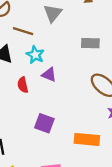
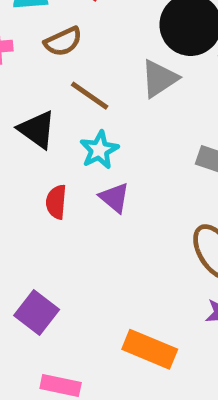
purple square: (44, 123) -> (37, 312), moved

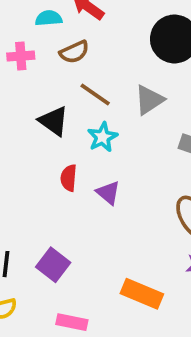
gray triangle: (159, 78) -> (149, 100), moved
purple triangle: (115, 198) -> (108, 193), moved

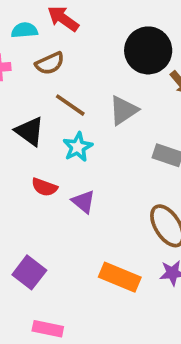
red semicircle: (69, 178) -> (44, 187), turned -75
orange rectangle: (142, 294) -> (120, 277), moved

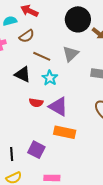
purple triangle: (83, 202) -> (58, 107), size x1.5
orange rectangle: (120, 277) -> (65, 132), moved

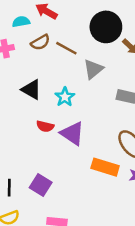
brown line: (42, 56) -> (66, 48), moved
orange rectangle: (65, 132) -> (105, 167), moved

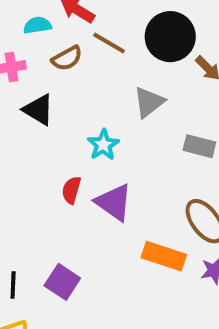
brown line: (66, 48) -> (109, 43), moved
black triangle: (31, 90) -> (39, 110), moved
red semicircle: (45, 126) -> (71, 190), turned 90

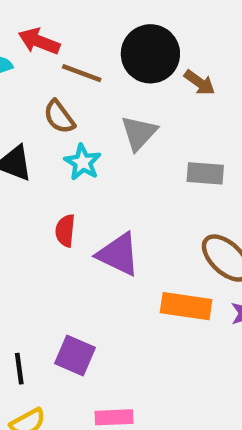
brown semicircle: (67, 58) -> (59, 117), moved, turned 92
cyan star: (103, 145) -> (83, 162), moved
red semicircle: (71, 190) -> (65, 231), moved

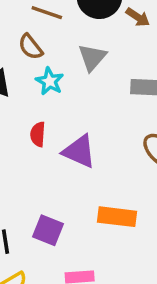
orange rectangle: (186, 306) -> (117, 217), moved

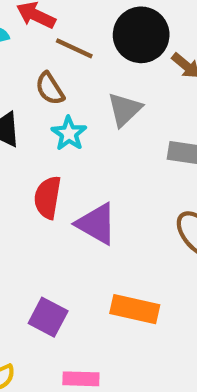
red semicircle: (38, 134) -> (48, 197), size x1.4

